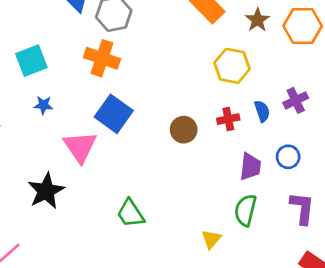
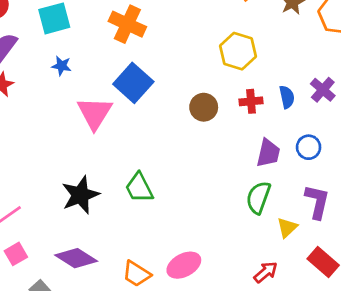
yellow hexagon: (232, 66) -> (238, 51), moved
purple cross: (296, 100) -> (323, 90), turned -30
black star: (46, 191) -> (80, 195), moved
yellow triangle: (211, 239) -> (287, 228), moved

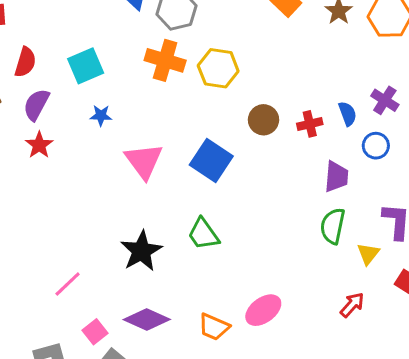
yellow hexagon: (238, 51) -> (218, 68), moved
blue square: (133, 83) -> (211, 161), moved
brown circle: (204, 107) -> (263, 120), moved
blue circle: (309, 147) -> (376, 146), moved
pink square: (16, 254) -> (95, 332), moved

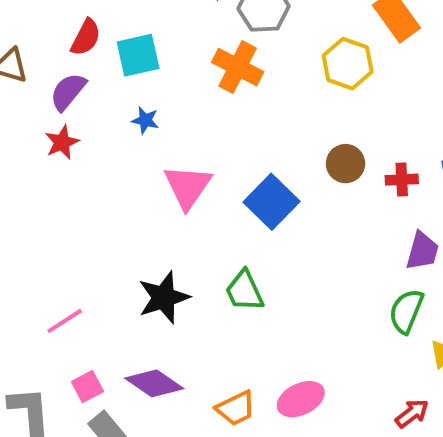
red semicircle: (25, 62) -> (86, 37), moved
yellow hexagon: (218, 68) -> (348, 64), moved
orange trapezoid: (214, 327) -> (236, 408), turned -60

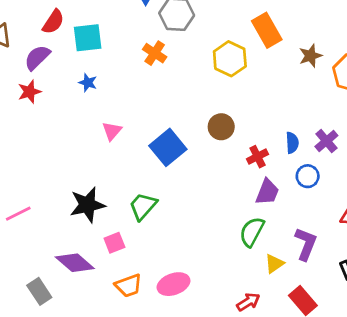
orange cross: (238, 67) -> (155, 53), size x0.7
red cross: (402, 180) -> (258, 157), moved, turned -30
pink triangle: (188, 187) -> (112, 131), size x0.6
green trapezoid: (244, 291) -> (143, 206), turned 60
pink square: (87, 387) -> (114, 243), moved

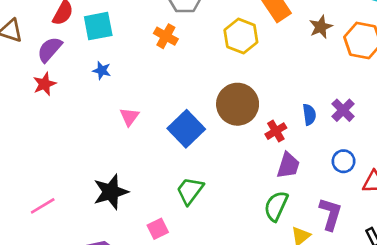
brown circle: (221, 127) -> (238, 104), size x1.6
blue circle: (308, 176) -> (344, 161), moved
green trapezoid: (143, 206) -> (190, 191), moved
pink square: (114, 243) -> (158, 229), moved

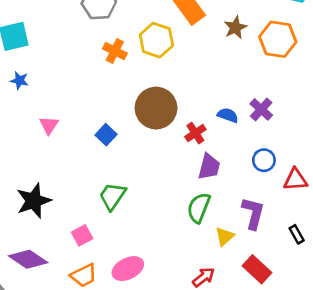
orange cross: (166, 36) -> (115, 51), moved
blue semicircle: (309, 115) -> (228, 115), turned -60
blue square: (186, 129) -> (106, 135), size x0.6

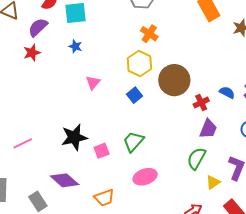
yellow hexagon: (156, 40) -> (139, 64), moved
pink square: (82, 235) -> (102, 151), moved
pink ellipse: (128, 269) -> (145, 177), moved

